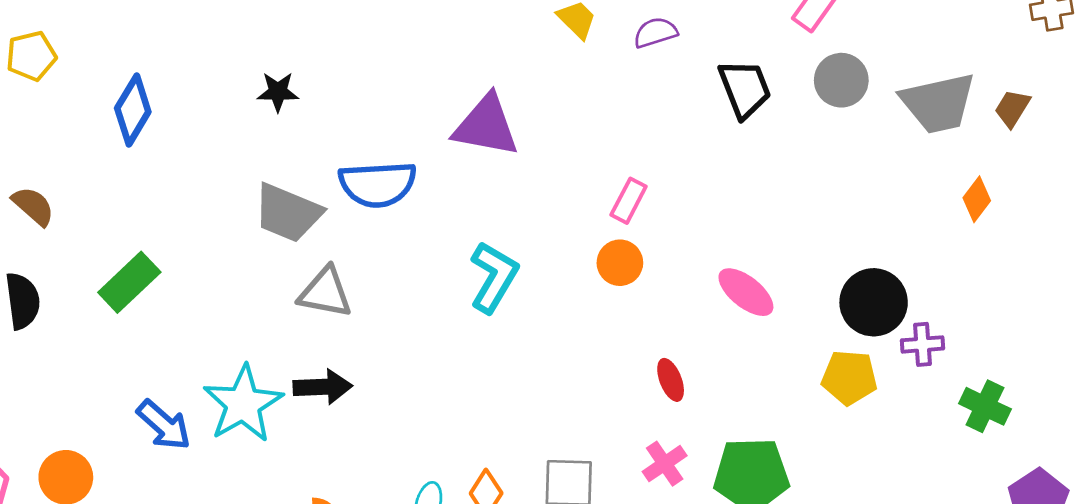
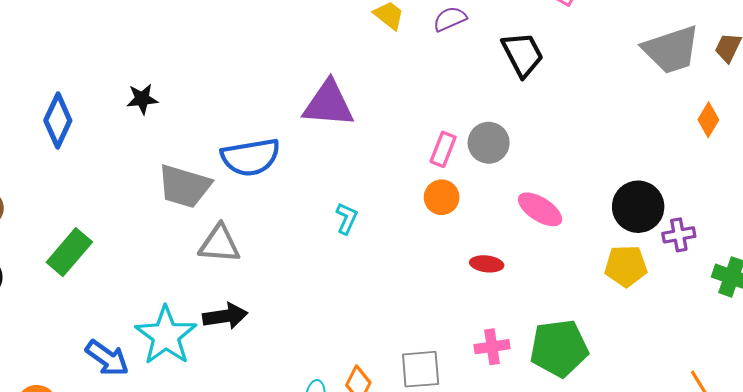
gray circle: (841, 80) -> (489, 143), moved
black star: (278, 92) -> (142, 99), moved
cyan L-shape: (494, 277) -> (347, 218), size x0.6
red ellipse: (671, 380) -> (487, 264), moved, turned -56
pink cross: (665, 464) -> (492, 347), turned 32

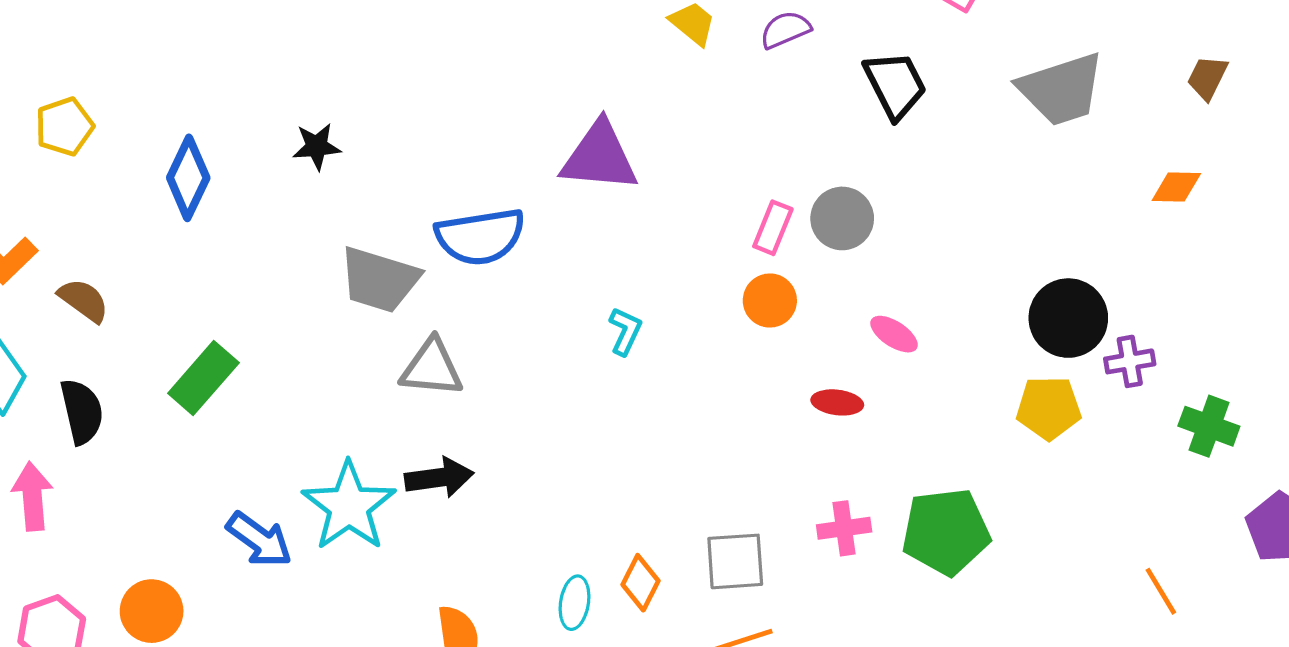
gray trapezoid: (671, 50) -> (1061, 89), moved
orange diamond: (708, 120) -> (1176, 187), turned 60
pink ellipse: (540, 209) -> (894, 334), moved, size x0.7

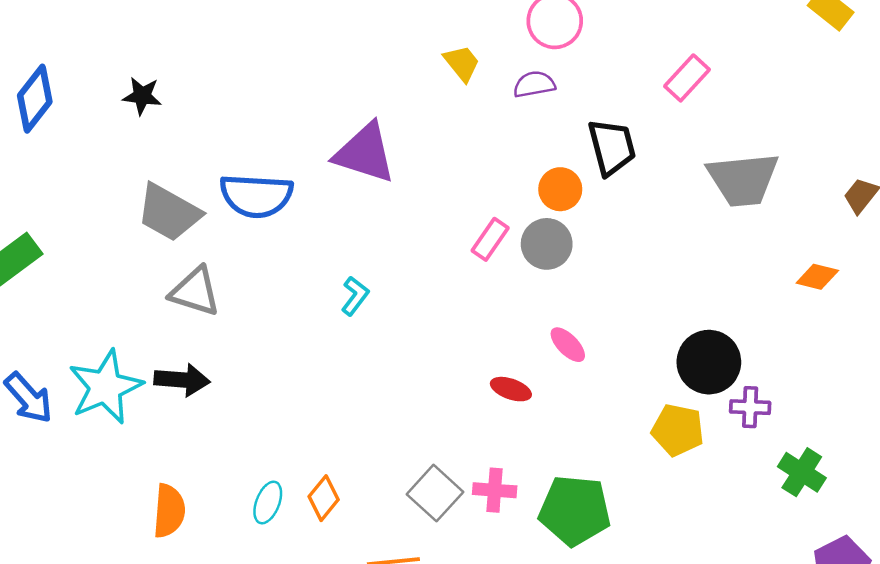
orange circle: (770, 300) -> (560, 189), moved
gray square: (735, 561) -> (435, 493), moved, turned 34

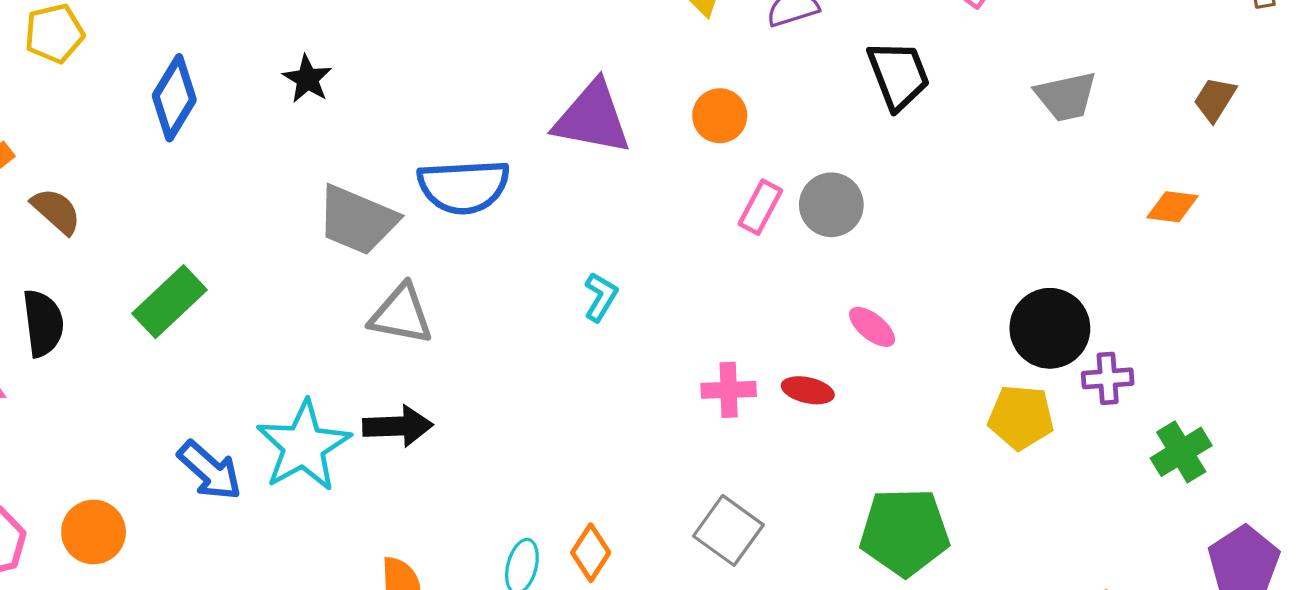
black star: (142, 96) -> (307, 79), turned 30
gray trapezoid: (743, 179) -> (1066, 96), size x0.7
orange circle: (560, 189) -> (720, 116), moved
green cross: (802, 472) -> (1181, 452), turned 33
pink cross: (495, 490) -> (729, 390), moved

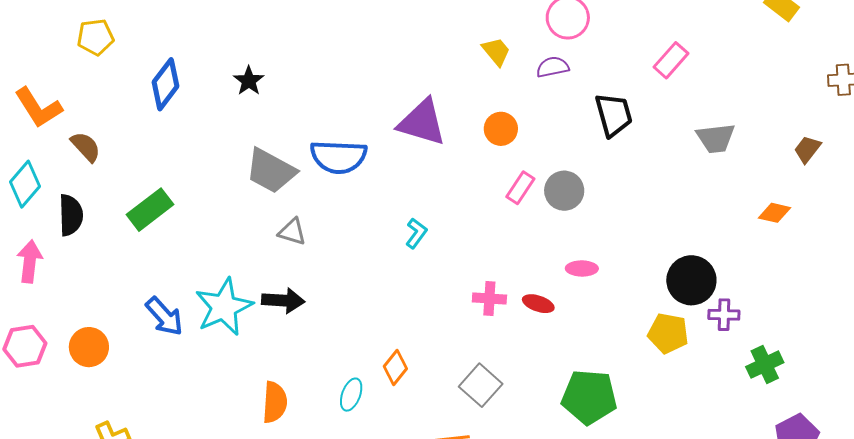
gray triangle: (401, 314) -> (292, 232), size x0.7
pink ellipse: (872, 327) -> (582, 268), turned -44
orange diamond: (591, 553) -> (395, 367), moved

